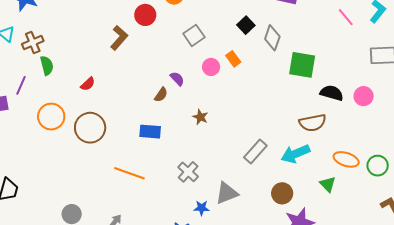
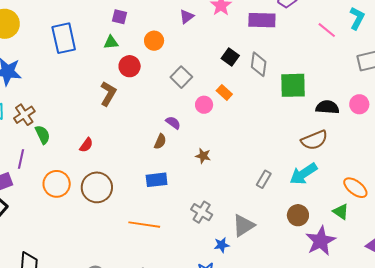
gray rectangle: (255, 151) -> (264, 179), size x0.7
orange ellipse: (346, 159) -> (355, 188), moved, turned 30
green triangle: (328, 184) -> (341, 212), moved

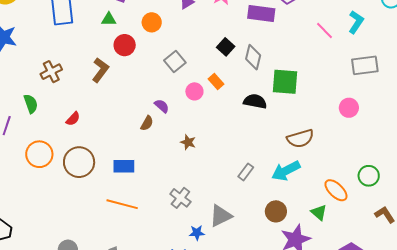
black semicircle: (327, 107) -> (255, 101), moved
brown cross: (24, 115) -> (51, 72), moved
blue rectangle: (157, 180) -> (124, 166), moved

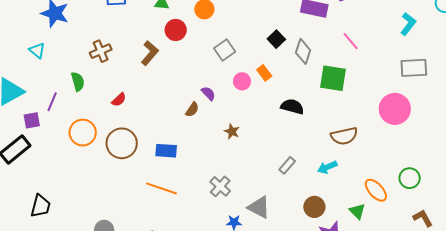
pink line: (324, 31) -> (351, 41), moved
black semicircle: (255, 101) -> (292, 107), moved
pink circle: (349, 108) -> (395, 109), size x1.6
cyan arrow: (286, 171) -> (327, 167), size x0.7
gray triangle: (221, 216) -> (259, 207), turned 50

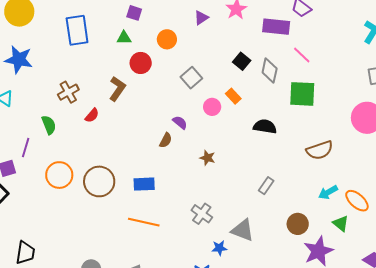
pink line: (351, 41) -> (302, 55), moved
red semicircle: (119, 100) -> (92, 115), moved
cyan arrow: (327, 167) -> (328, 192), moved

